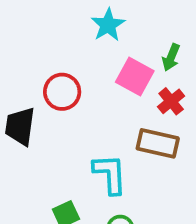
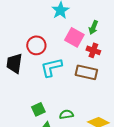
red cross: (171, 101) -> (93, 50), turned -32
cyan L-shape: (110, 174) -> (51, 67), moved, turned -100

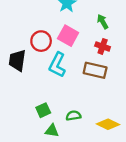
green arrow: (93, 27) -> (103, 22), turned 128
pink square: (74, 37) -> (68, 36), moved
cyan L-shape: (51, 67) -> (57, 65), turned -50

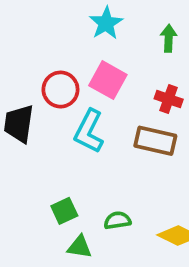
green arrow: (103, 22) -> (169, 38), moved, turned 32

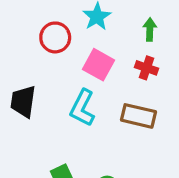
red circle: (60, 90) -> (55, 37), moved
red cross: (169, 99) -> (146, 68), moved

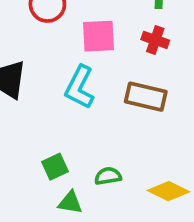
pink square: (98, 65) -> (99, 36), turned -32

